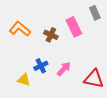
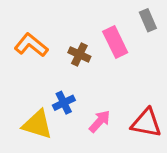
pink arrow: (64, 69) -> (100, 121), moved
yellow triangle: (24, 80) -> (37, 124), size x1.5

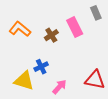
brown cross: (79, 54) -> (51, 35), turned 32
pink arrow: (100, 121) -> (59, 87), moved

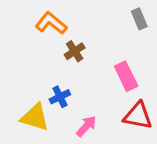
pink rectangle: (75, 27) -> (126, 76), moved
orange L-shape: (20, 29) -> (51, 23), moved

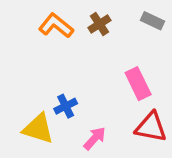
gray rectangle: (139, 19) -> (153, 21), turned -42
brown cross: (75, 51) -> (99, 24), moved

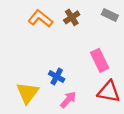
blue cross: (66, 106) -> (57, 77), moved, turned -35
yellow triangle: (38, 129) -> (28, 93), turned 50

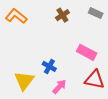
orange L-shape: (40, 19) -> (16, 16), moved
pink rectangle: (100, 60) -> (87, 52), turned -36

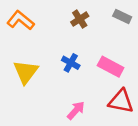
blue cross: (49, 66) -> (71, 63), moved
yellow triangle: (24, 81) -> (26, 72), moved

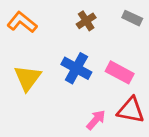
blue cross: (71, 63) -> (76, 68), size x1.5
pink arrow: (76, 110) -> (96, 120), moved

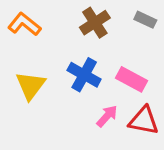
brown cross: (86, 21) -> (95, 23), size x1.4
pink arrow: (96, 120) -> (107, 116), moved

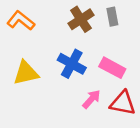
gray rectangle: (145, 20) -> (112, 17), moved, turned 54
yellow triangle: (30, 85) -> (26, 73), turned 40

